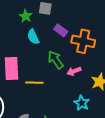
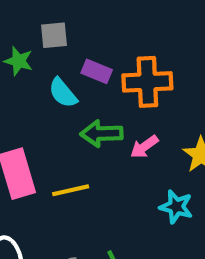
cyan semicircle: (33, 37) -> (63, 93), moved
green arrow: (56, 60) -> (102, 134), turned -42

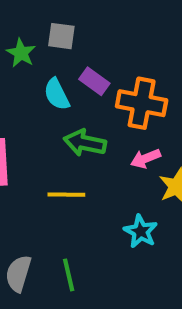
pink arrow: (144, 147) -> (146, 159), moved
yellow line: (71, 190) -> (66, 195), moved

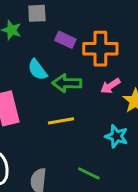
cyan semicircle: (57, 94) -> (37, 70), moved
green line: (69, 275) -> (89, 173), moved, turned -40

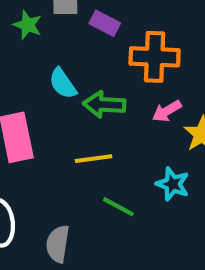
purple rectangle: (65, 40) -> (105, 23), moved
green line: (89, 173) -> (118, 207), moved

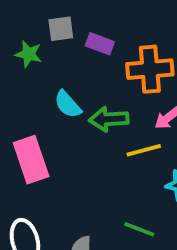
yellow line: (94, 159) -> (144, 150), moved
green line: (118, 207) -> (139, 229), moved

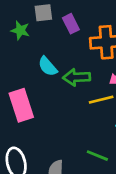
purple rectangle: (100, 44) -> (71, 24), turned 42

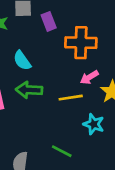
green arrow: (77, 77) -> (29, 90), moved

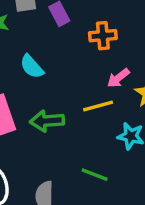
orange cross: (81, 43) -> (103, 36), size x0.7
green arrow: (29, 90) -> (47, 121), moved

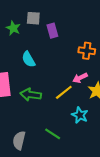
orange cross: (103, 36) -> (87, 51), moved
yellow line: (98, 106) -> (64, 92), turned -36

